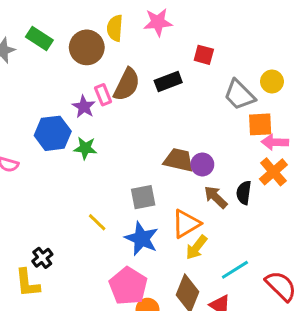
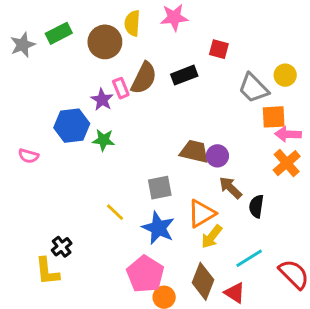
green rectangle: (39, 39) -> (59, 33), turned -60
black semicircle: (244, 193) -> (256, 206), moved

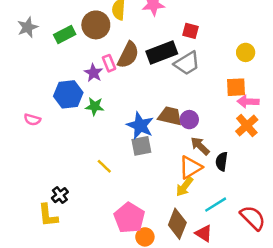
green rectangle: (59, 33) -> (65, 34), moved
black rectangle: (184, 75) -> (162, 52), size x1.4
gray trapezoid: (253, 88) -> (187, 63), moved, turned -76
orange triangle: (202, 214) -> (190, 167), moved
blue star: (158, 228) -> (140, 126), moved

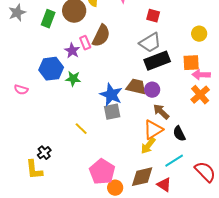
green rectangle: (65, 34) -> (48, 19), turned -42
black rectangle: (162, 52) -> (157, 61), moved
black semicircle: (222, 161) -> (179, 134), moved, turned -35
brown diamond: (177, 224) -> (142, 177), turned 55

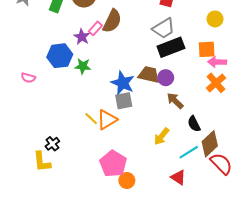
pink rectangle: (85, 43) -> (95, 28), turned 64
orange triangle: (153, 130) -> (107, 120), moved
brown diamond: (142, 177) -> (210, 144), moved, turned -30

